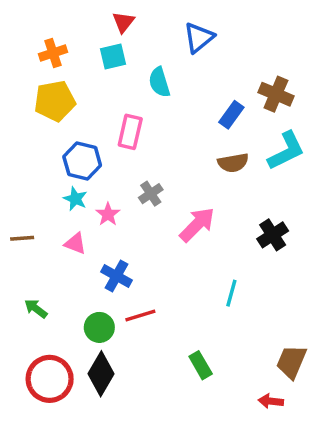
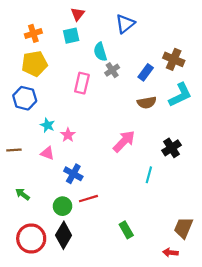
blue hexagon: (82, 161) -> (25, 98), moved
gray cross: (151, 194) -> (112, 70), moved
cyan line: (231, 293) -> (149, 175), moved

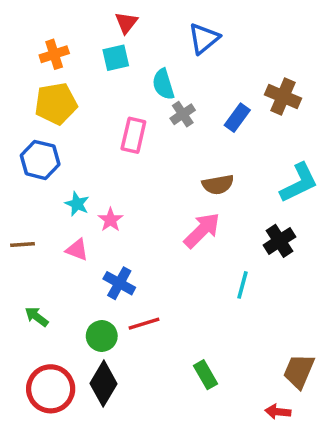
cyan L-shape: (180, 95) -> (299, 183), moved
brown semicircle: (147, 103) -> (218, 185), moved

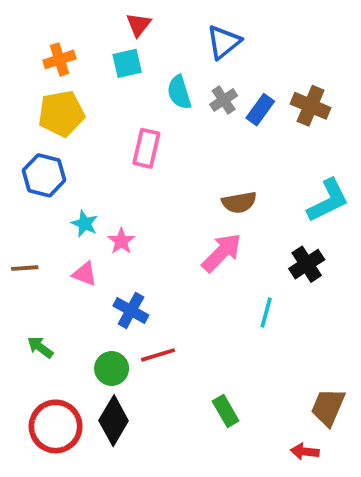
gray cross: (183, 114) -> (224, 100), moved
blue rectangle: (237, 118) -> (260, 110), moved

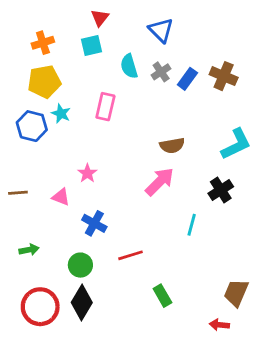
blue triangle: (224, 42) -> (161, 30), turned -36
cyan star: (85, 224) -> (61, 114), moved
green arrow: (40, 347) -> (29, 250), turned 132
red line: (158, 355) -> (130, 255), moved

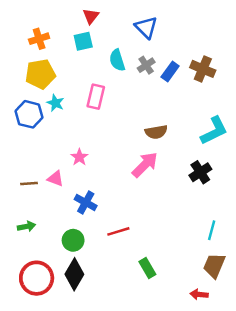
brown line: (18, 193) -> (29, 184), moved
cyan line: (192, 225) -> (212, 230), moved

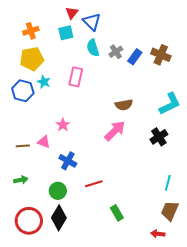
blue triangle: (146, 27) -> (92, 22), moved

